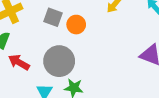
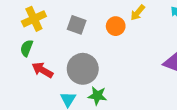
orange circle: (76, 25) -> (116, 26), moved

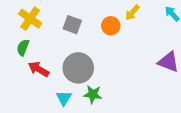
yellow cross: (34, 19) -> (30, 19), turned -30

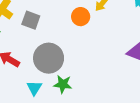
gray square: (72, 25) -> (31, 20), moved

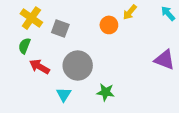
green star: (63, 84) -> (105, 92), moved

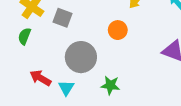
orange circle: (109, 25) -> (118, 30), moved
red arrow: (39, 67) -> (40, 78), moved

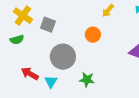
green semicircle: (24, 36) -> (17, 40), turned -128

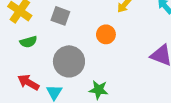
gray square: (48, 25) -> (60, 16), moved
green semicircle: (17, 40) -> (28, 42), moved

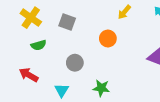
gray circle: (69, 61) -> (75, 63), size x0.6
red arrow: (28, 82) -> (29, 75), moved

